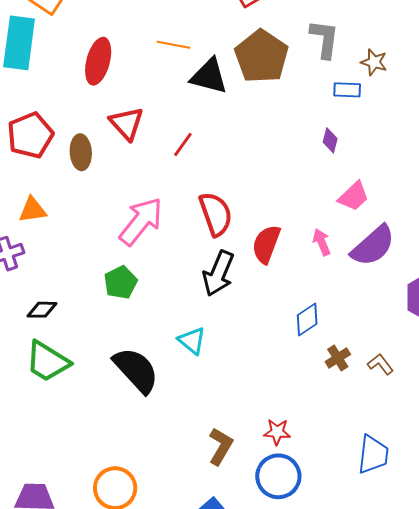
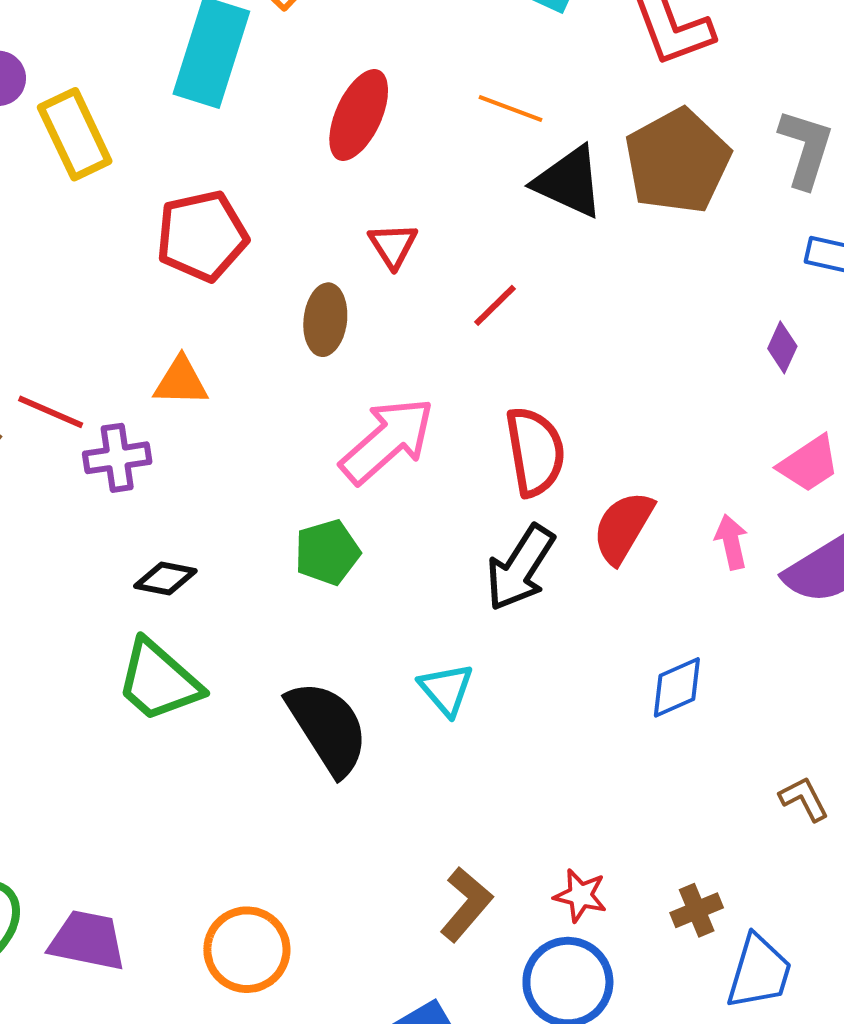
red triangle: (127, 123) -> (393, 245), size x0.7
brown ellipse: (81, 152) -> (325, 320), moved
brown cross: (338, 358) -> (697, 910), moved

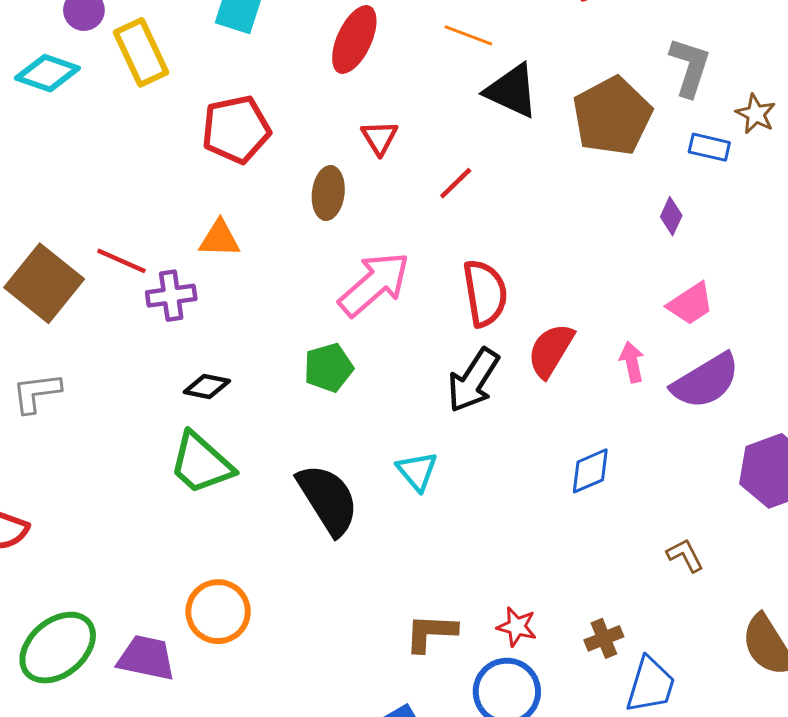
brown pentagon: (678, 161) -> (612, 116), moved
brown L-shape: (466, 904) -> (431, 633), turned -128
orange circle: (247, 950) -> (218, 612), moved

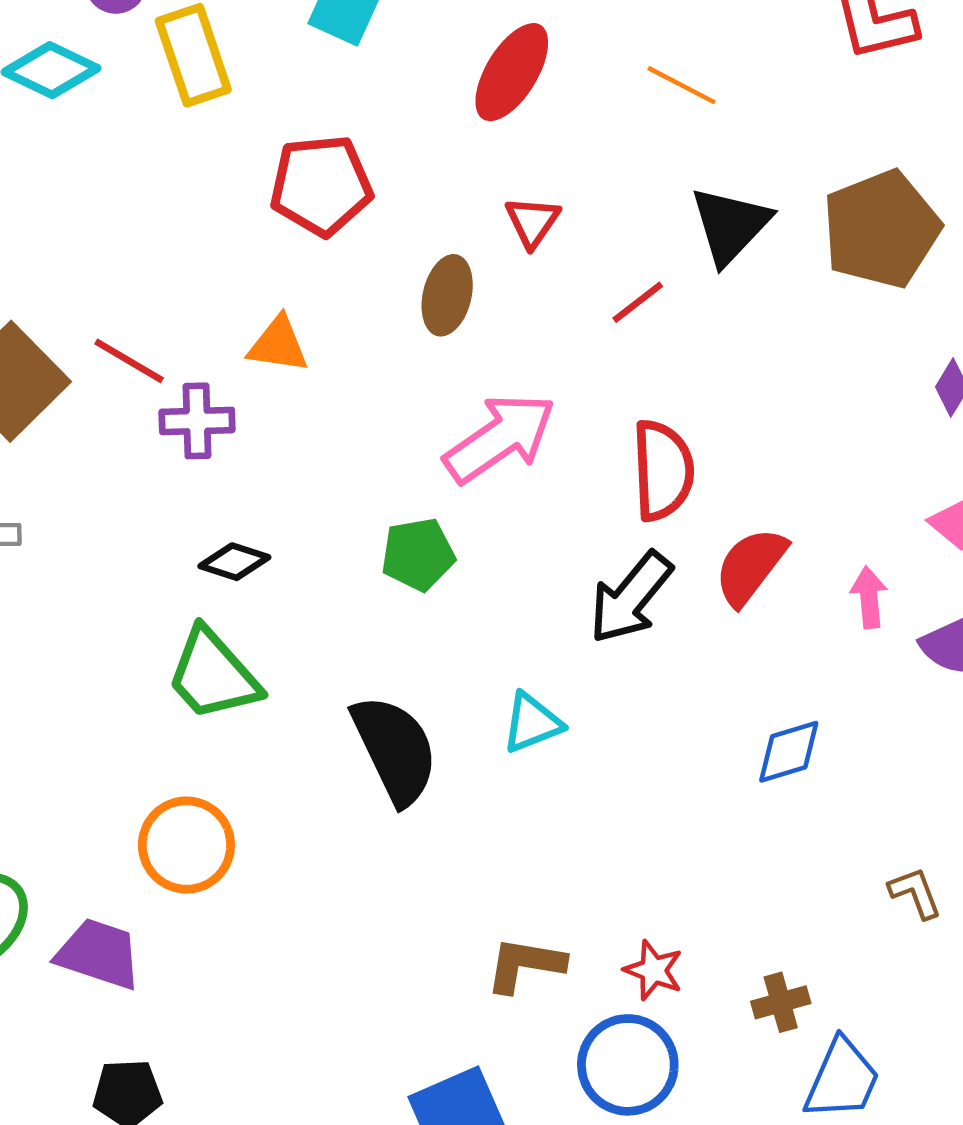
black triangle: (512, 91) -> (730, 225), moved, turned 42
cyan triangle: (417, 471) -> (532, 723), turned 42
orange circle: (218, 612) -> (186, 845), moved

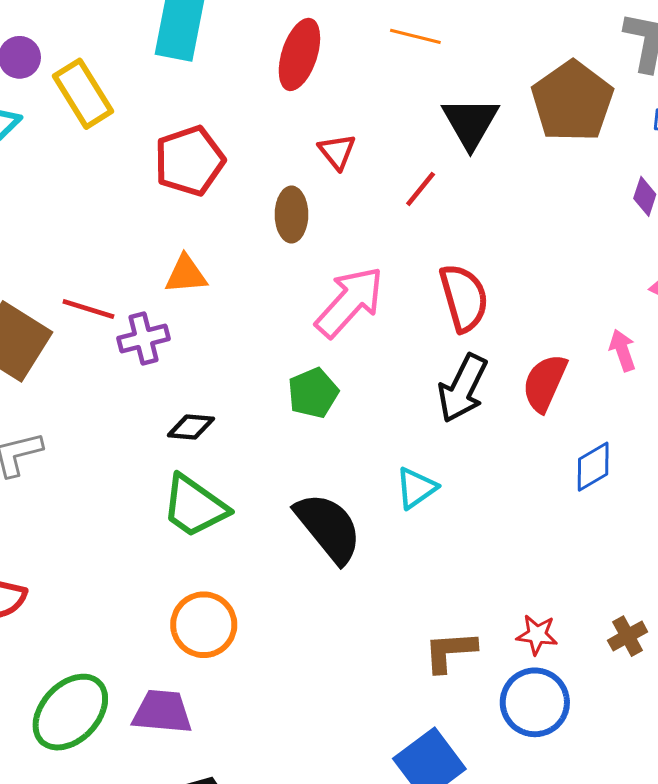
red semicircle: (750, 566) -> (545, 383), moved

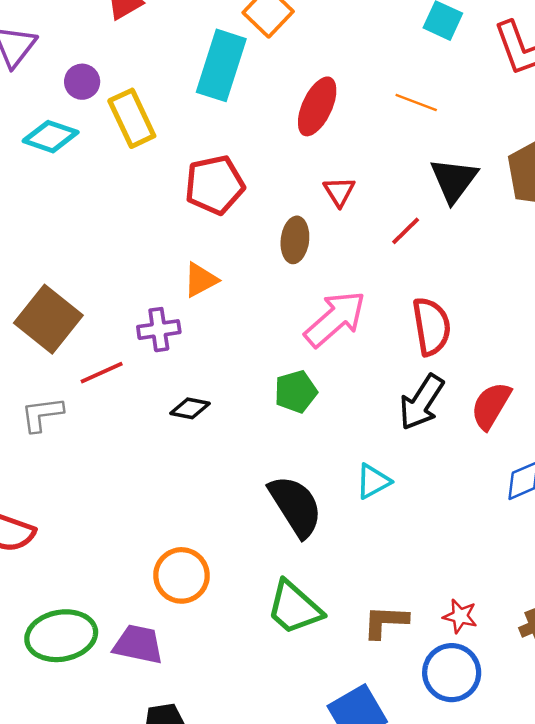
orange triangle: (186, 274) -> (201, 280), turned -30
red line: (88, 309) -> (102, 373), moved, turned -48
green trapezoid: (195, 506) -> (294, 608), moved
green ellipse: (70, 712) -> (61, 636), turned 30

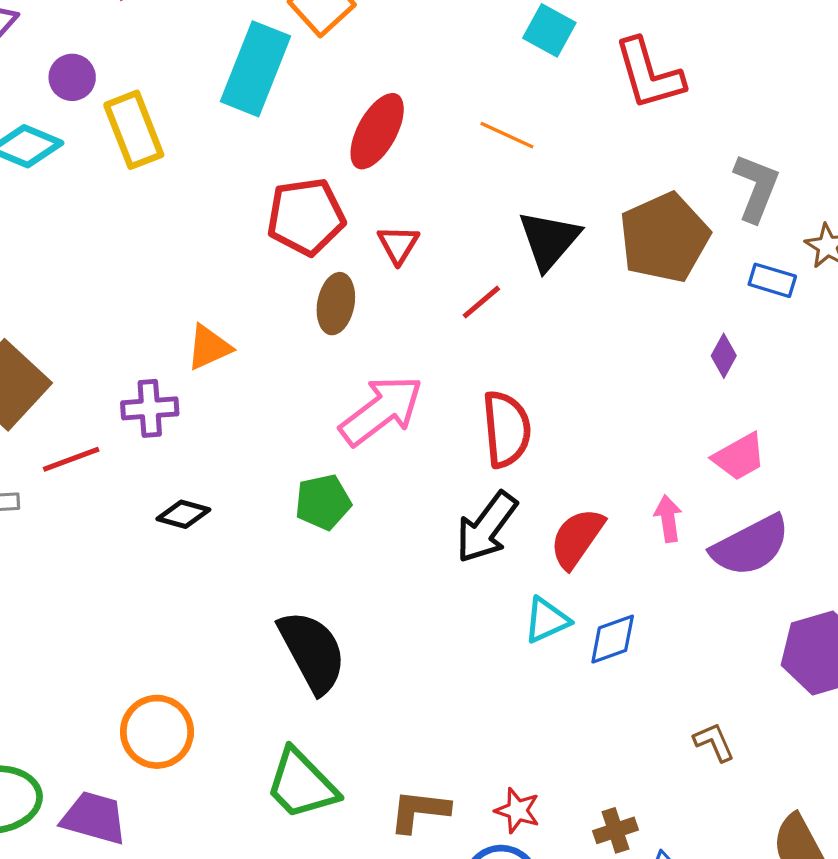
red pentagon: (215, 185) -> (306, 217), moved
cyan triangle: (373, 481) -> (547, 620), moved

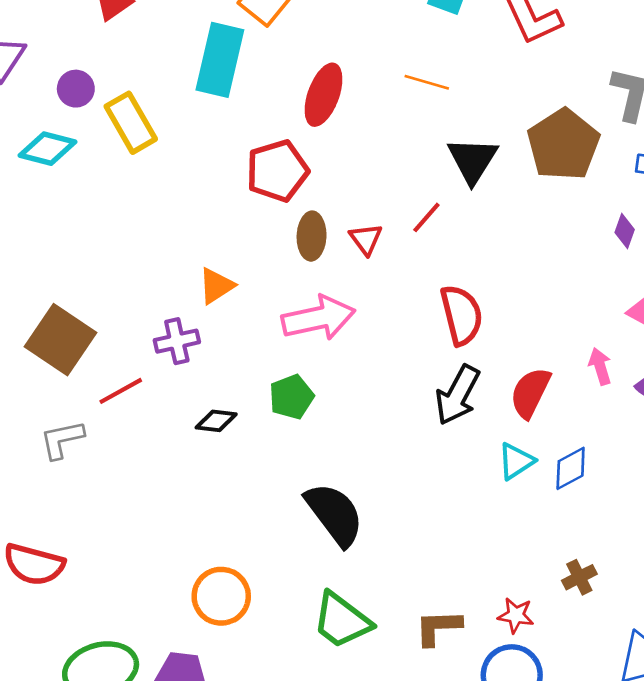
red triangle: (398, 244) -> (366, 239), moved
pink arrow: (381, 410) -> (318, 318), moved, turned 34
green pentagon: (323, 502) -> (291, 397), moved
brown cross: (615, 830) -> (579, 577), moved

